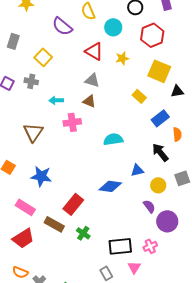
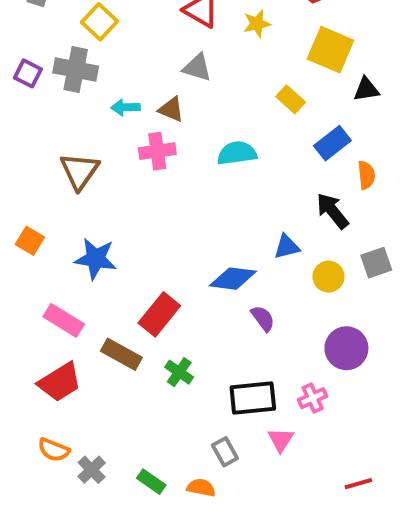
gray cross: (31, 81) -> (76, 70), size x1.5
brown triangle: (89, 101) -> (171, 109), moved
cyan semicircle: (113, 139) -> (237, 153), moved
purple semicircle: (149, 206) -> (263, 318), moved

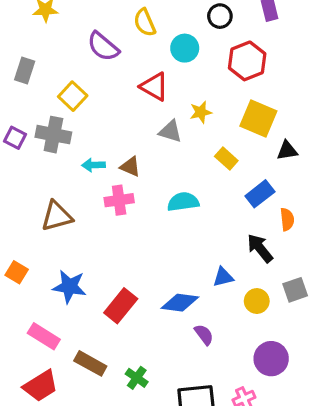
yellow star: (257, 24) -> (201, 112), moved
gray triangle: (197, 68) -> (170, 131), moved
brown triangle: (80, 171) -> (57, 216), turned 40
red rectangle: (159, 314) -> (121, 306), moved

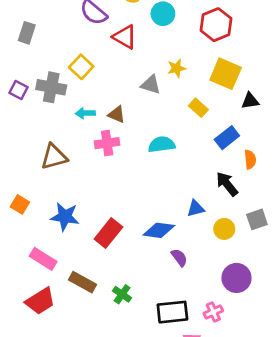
red triangle: (154, 87) -> (125, 37), moved
yellow square: (73, 96) -> (81, 67), moved

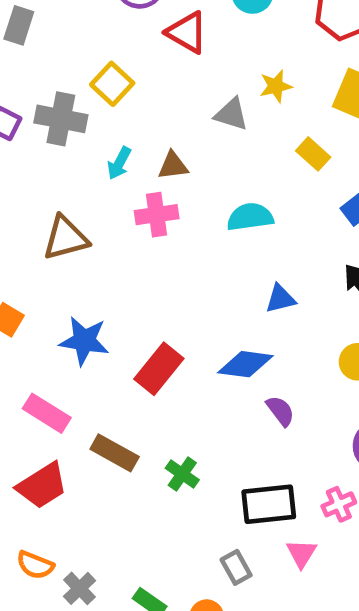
cyan arrow: (85, 113) -> (119, 163), turned -60
brown triangle: (117, 115) -> (173, 166), turned -30
blue triangle: (196, 208) -> (280, 299), moved

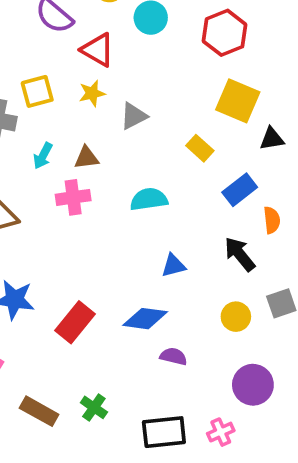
yellow square: (112, 84) -> (37, 91), turned 32
yellow star: (276, 86) -> (92, 93), moved
gray triangle: (231, 114) -> (134, 116), turned -44
purple semicircle: (280, 411) -> (173, 356), turned -40
brown rectangle: (115, 453) -> (39, 411), moved

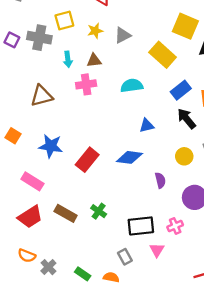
yellow star: (92, 93) -> (95, 31), moved
yellow rectangle: (200, 148) -> (163, 55), size x1.6
cyan arrow: (43, 156) -> (68, 59), turned -35
blue rectangle: (240, 190) -> (181, 90), moved
purple semicircle: (173, 356) -> (160, 180), moved, turned 63

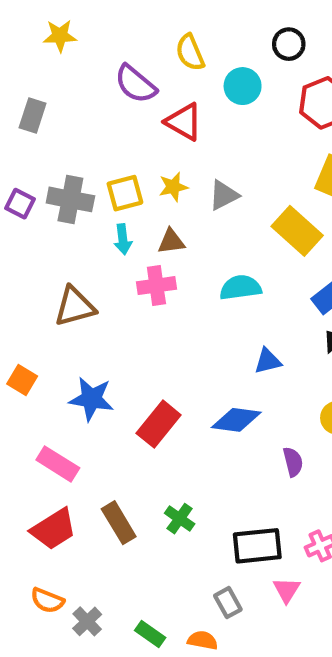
yellow square: (64, 20) -> (125, 193), moved
brown rectangle: (66, 213) -> (119, 523), turned 30

